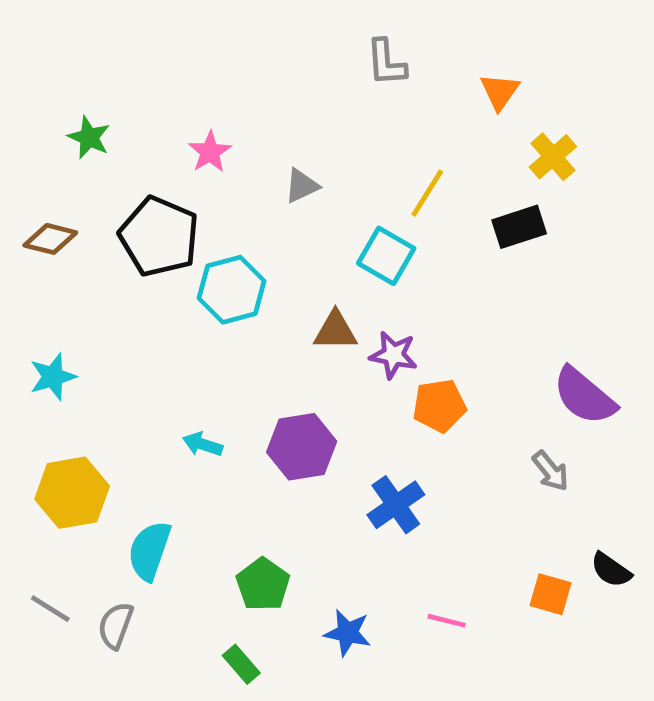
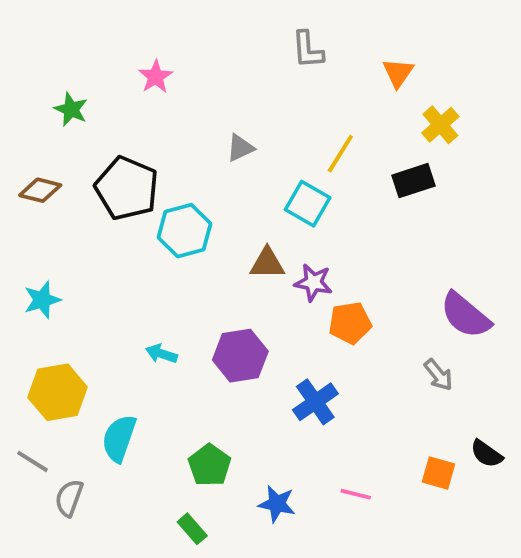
pink star: (210, 152) -> (156, 77), moved
gray line: (50, 609) -> (33, 461), moved
gray semicircle: (116, 626) -> (69, 498), moved

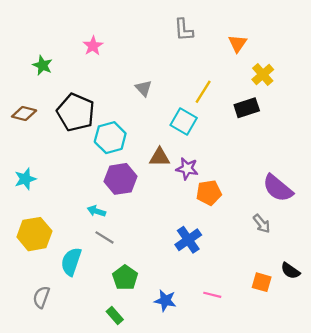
gray triangle: (240, 148) -> (143, 88), turned -48
purple hexagon: (240, 356) -> (120, 179), moved
gray line: (33, 461) -> (104, 237), moved

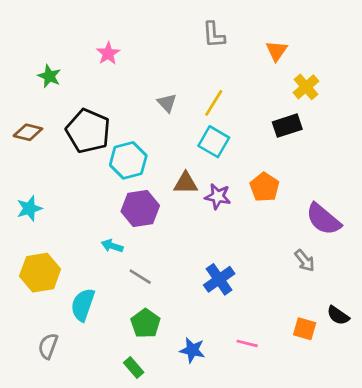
yellow line: (203, 92) -> (214, 103), moved
orange pentagon: (209, 193) -> (265, 187), moved, turned -30
gray line: (104, 237) -> (140, 277), moved

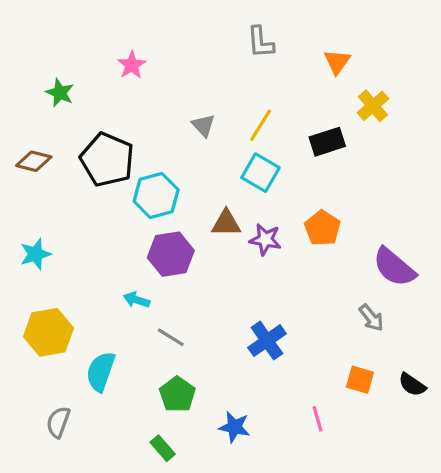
black rectangle: (287, 126) -> (327, 142), moved
orange square: (305, 329) -> (360, 380), moved
pink line: (247, 343) -> (318, 419), moved, turned 60

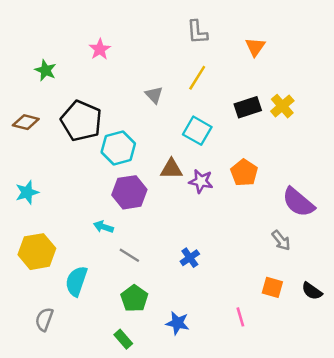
yellow cross: (373, 106) -> (282, 106), moved
yellow line: (260, 125) -> (197, 78), moved
blue cross: (267, 341) -> (190, 258), moved, size x0.7

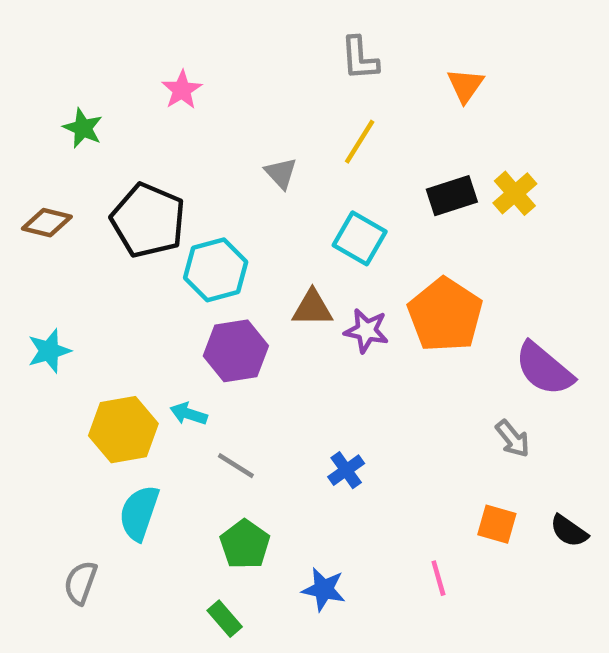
orange pentagon: (244, 173) -> (445, 315), size x1.5
yellow hexagon: (37, 252) -> (123, 430), moved

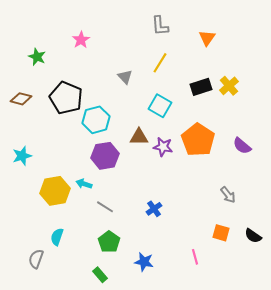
purple semicircle: (544, 369) -> (242, 146), moved, size x0.7
cyan semicircle: (139, 513) -> (57, 237), moved, size x0.7

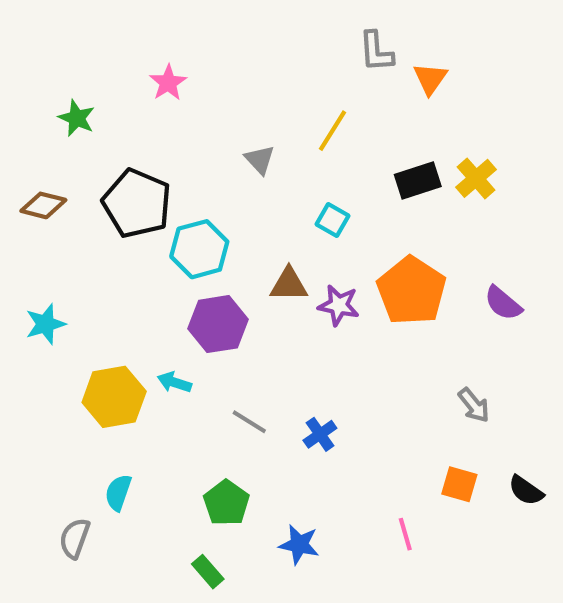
gray L-shape: (160, 26) -> (376, 52), moved
cyan square: (160, 106) -> (332, 220), size x0.7
gray line: (105, 207) -> (249, 422), moved

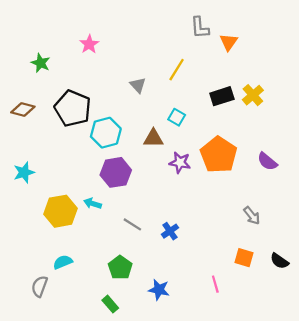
brown triangle: (289, 285) -> (153, 138), moved
cyan semicircle: (118, 493) -> (63, 262), turned 48

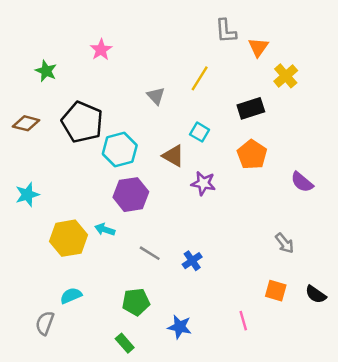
yellow cross: (253, 95) -> (286, 76), moved
brown triangle: (153, 138) -> (173, 156), turned 30
orange pentagon: (219, 155) -> (252, 155), moved, size x0.7
green pentagon: (120, 268) -> (136, 302), turned 30

